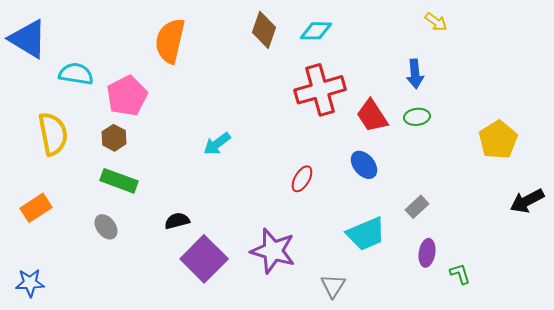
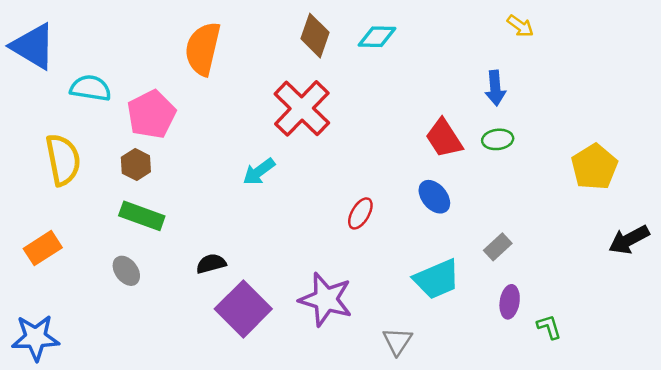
red cross: (320, 90) -> (302, 108), moved, turned -30
blue star: (30, 283) -> (36, 338), size x1.4

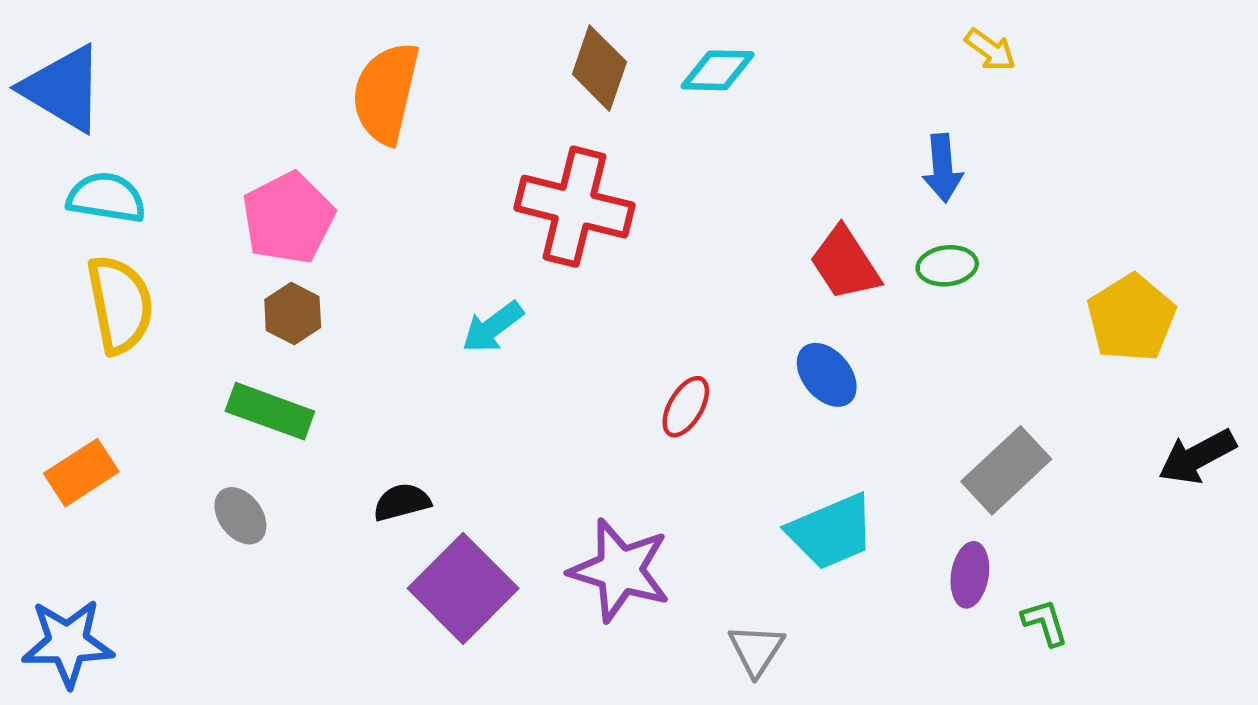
cyan semicircle: (91, 88) -> (106, 198), moved
red cross: (302, 108) -> (574, 207), turned -30
brown hexagon: (136, 164) -> (293, 313), moved
gray rectangle: (498, 247) -> (1006, 470), moved, size x1.6

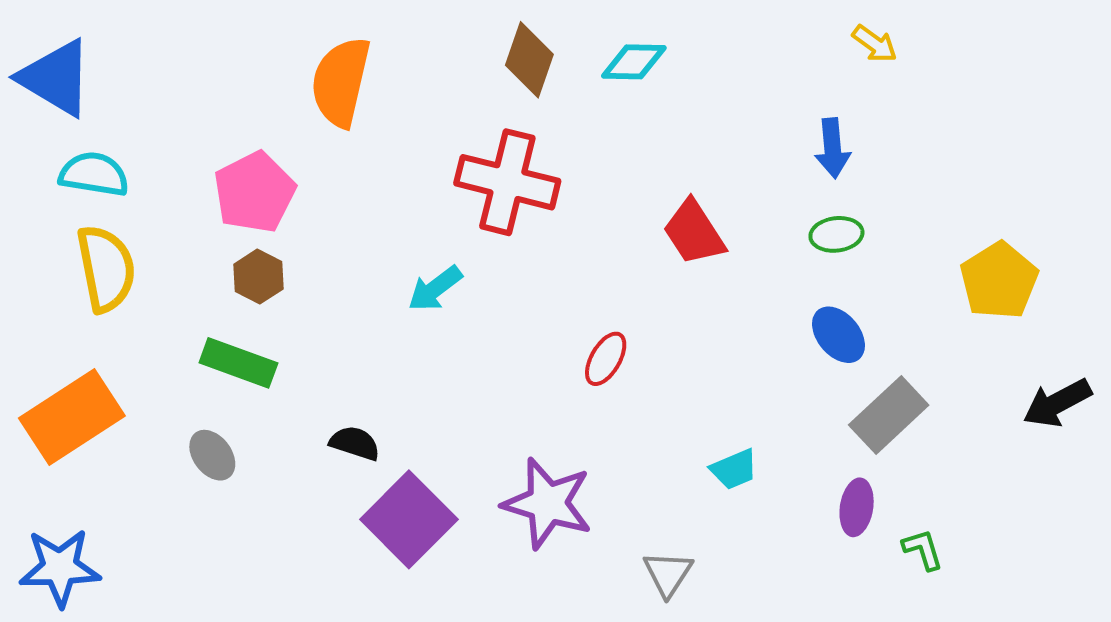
red trapezoid: (845, 263) -> (694, 232), moved
blue ellipse: (827, 375) -> (838, 335), moved
orange rectangle: (81, 473) -> (72, 417), size x1.6
black semicircle: (402, 502) -> (355, 443), turned 33
cyan trapezoid: (831, 532) -> (734, 469), size x0.6

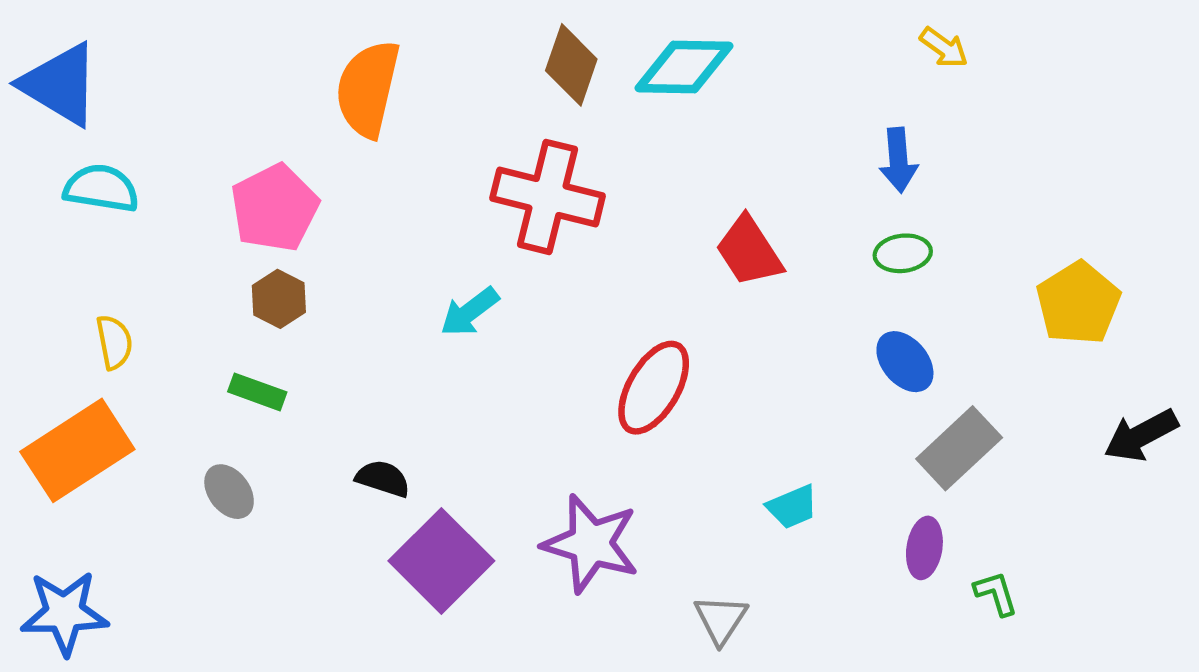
cyan diamond: (634, 62) -> (684, 67), size x1.4
yellow semicircle: (106, 269) -> (114, 342), moved, size x0.6
red ellipse: (606, 359) -> (654, 388), size x1.6
green rectangle: (238, 363) -> (257, 392), size x0.7

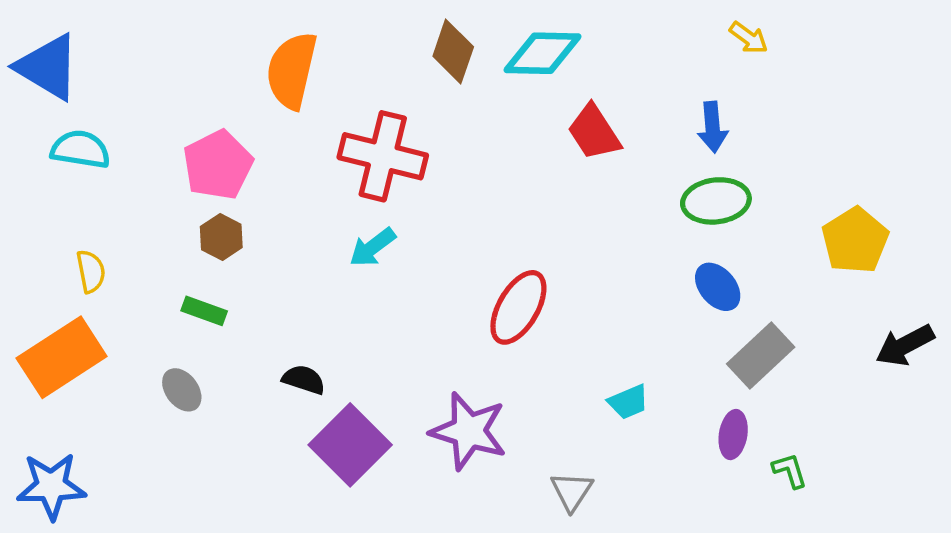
red cross: (548, 197) -> (383, 156), moved
red trapezoid: (749, 251) -> (594, 132), moved
green ellipse: (903, 253) -> (716, 201), size x1.5

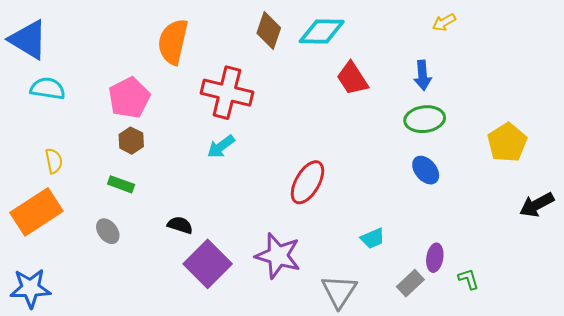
yellow arrow: (749, 38) -> (444, 22), turned 115
gray rectangle: (761, 356) -> (410, 283), moved, size x0.7
gray triangle: (572, 491) -> (339, 291), size x1.4

